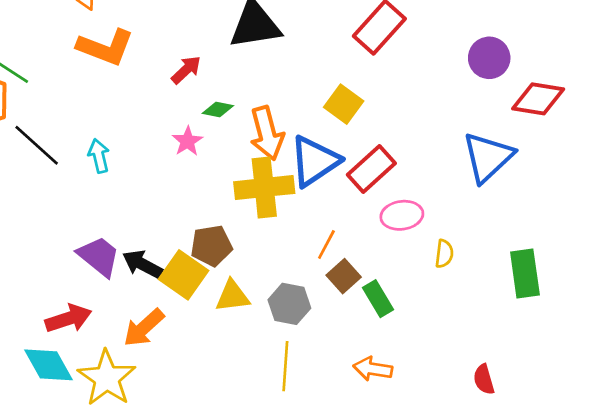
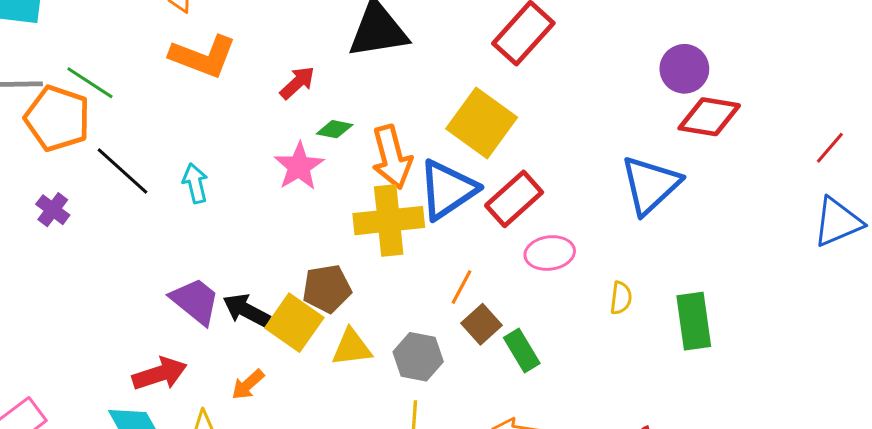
purple circle: (489, 58) -> (684, 69), moved
yellow square: (344, 104) -> (482, 123), size x1.5
pink star: (187, 141) -> (299, 166), size x1.4
yellow semicircle: (444, 254) -> (621, 298), moved
orange arrow: (144, 328) -> (248, 385), size x0.7

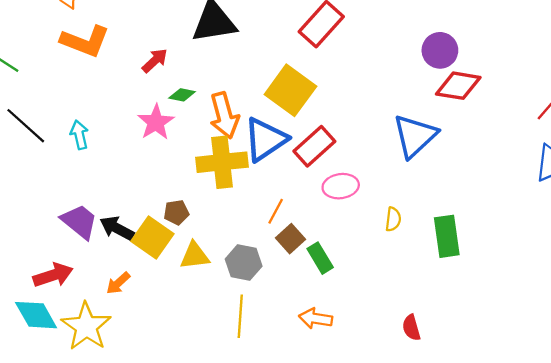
brown pentagon: (327, 289) -> (176, 212), size x0.7

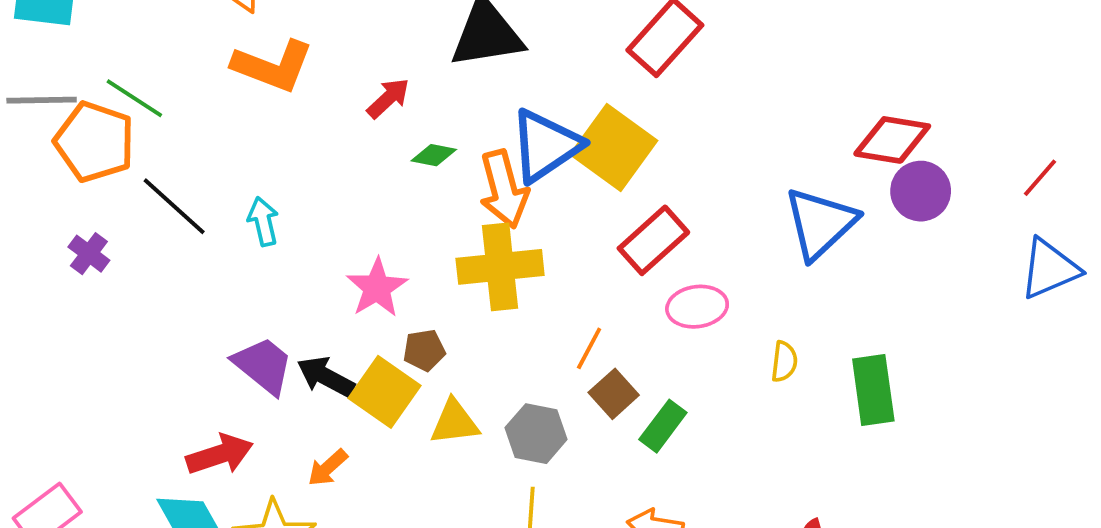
purple circle: (440, 50) -> (921, 191), moved
pink star: (156, 122) -> (377, 288), moved
blue triangle: (265, 139) -> (545, 146), moved
green rectangle: (320, 258) -> (663, 426), turned 68

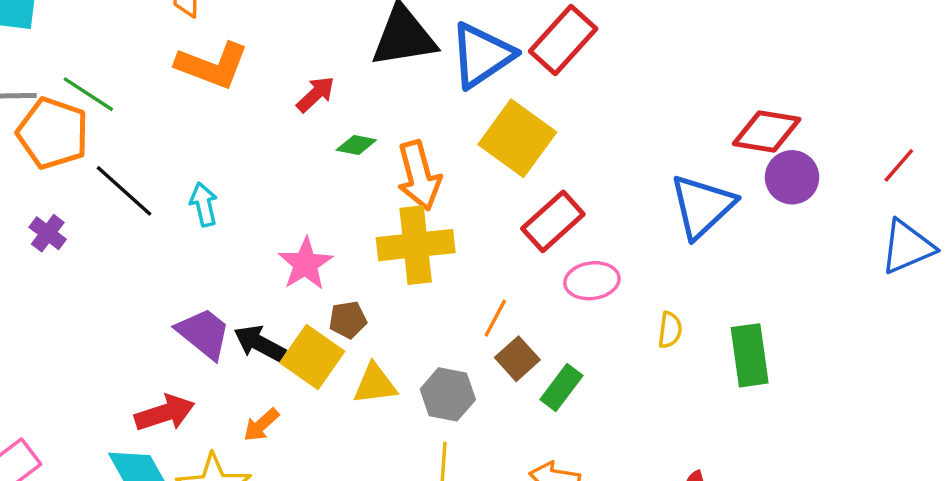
blue triangle: (545, 146) -> (482, 55), moved

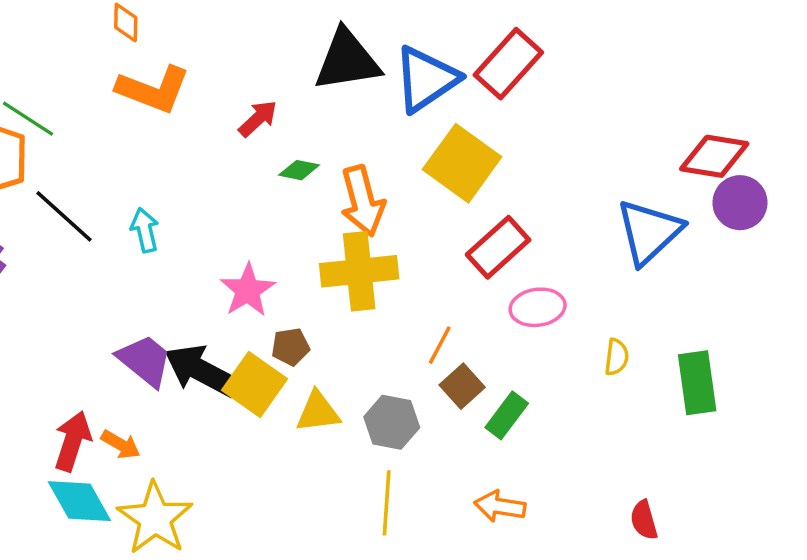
black arrow: (260, 343) -> (201, 371), size x1.4
red arrow: (165, 413) -> (73, 441), moved, turned -54
orange arrow: (261, 425) -> (121, 445), moved, turned -108

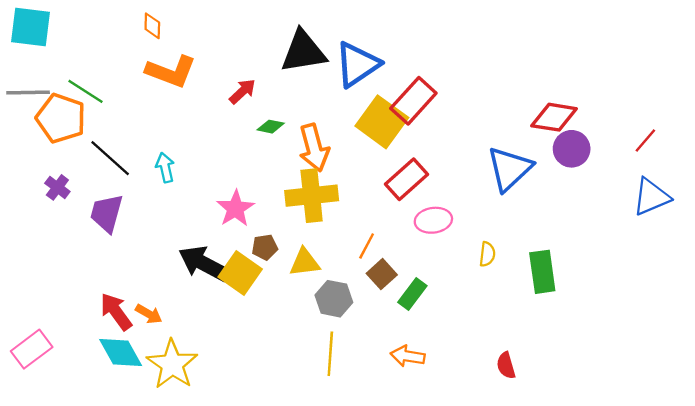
red rectangle: (508, 64) -> (413, 101), moved
purple trapezoid: (145, 360) -> (107, 213), moved, turned -114
yellow triangle: (318, 412) -> (305, 262), moved
red arrow: (73, 441) -> (116, 312), turned -54

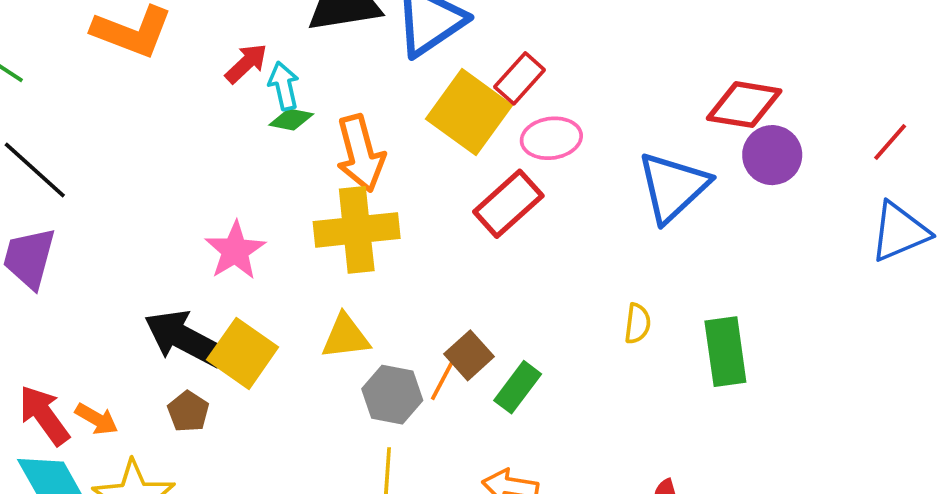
red rectangle: (413, 101) -> (520, 78), size x0.7
cyan arrow: (165, 168) -> (284, 86), moved
pink ellipse: (433, 220) -> (551, 138), moved
orange line: (367, 246) -> (443, 380), moved
brown pentagon: (265, 247) -> (188, 411), moved, turned -30

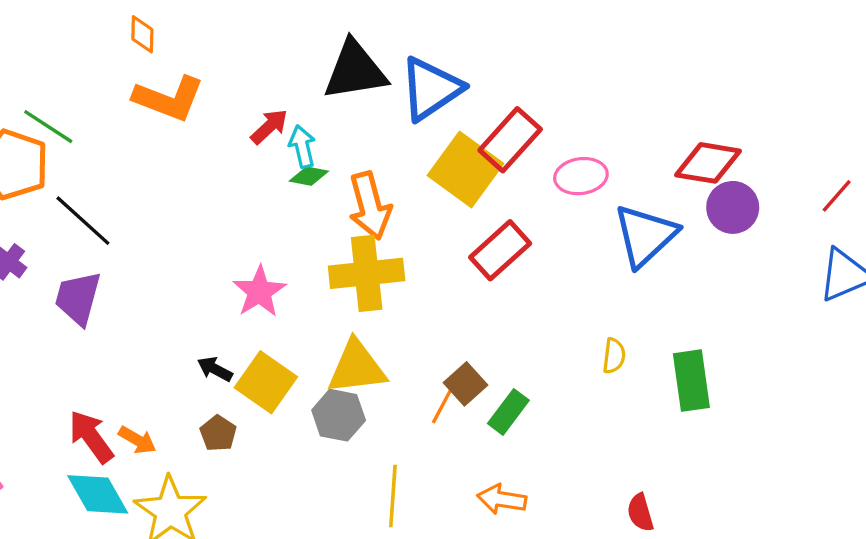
red rectangle: (520, 78) -> (510, 140), size x1.4
pink ellipse: (551, 138) -> (581, 176), moved
yellow triangle: (345, 337) -> (357, 367), size x1.4
black arrow: (185, 339) -> (215, 369), size x0.5
gray hexagon: (392, 395) -> (339, 415), moved

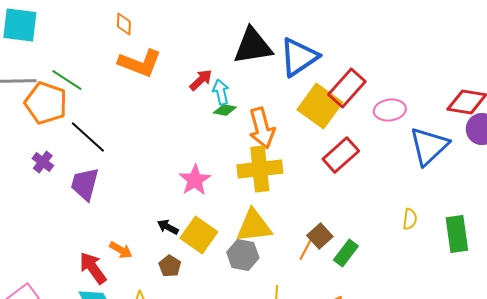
orange arrow: (137, 440) -> (121, 250), moved

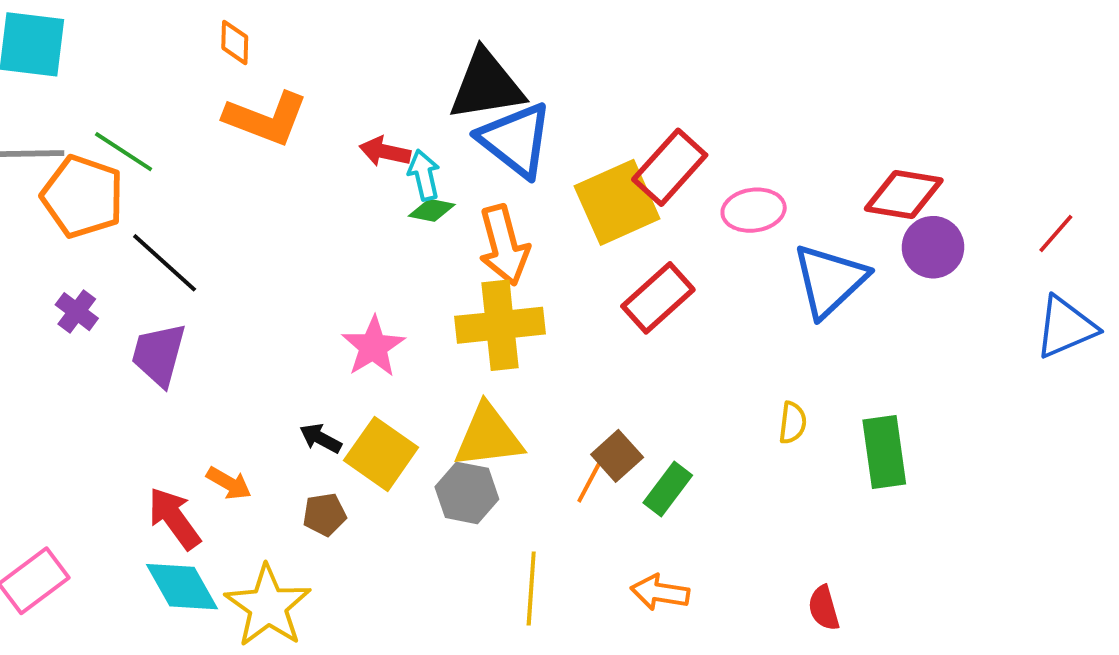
blue triangle: (299, 57) -> (516, 140), moved, turned -48
red arrow: (201, 80) -> (385, 152), turned -125
yellow square: (320, 106) -> (617, 202), turned 30
brown pentagon: (170, 266) -> (324, 514), turned 30

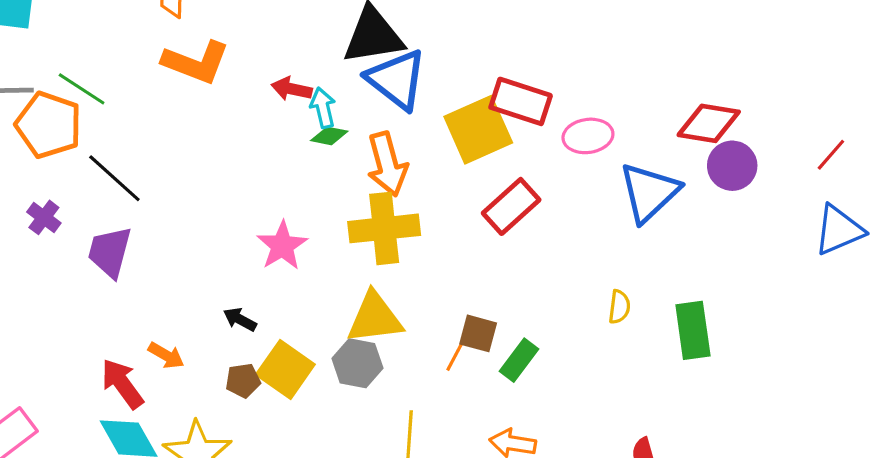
red rectangle: (670, 167) -> (521, 101), turned 66
yellow square: (381, 454) -> (285, 370), moved
brown square: (617, 456) -> (478, 333), turned -33

